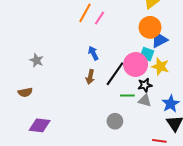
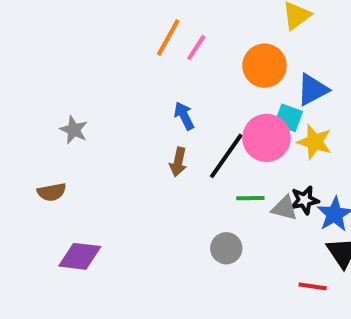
orange circle: (150, 27) -> (264, 66), moved
black star: (145, 85) -> (305, 200), moved

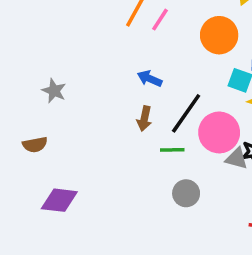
blue arrow: (184, 116) -> (150, 79), turned -40
pink circle: (266, 138) -> (219, 132), moved
green line: (250, 198) -> (172, 150), moved

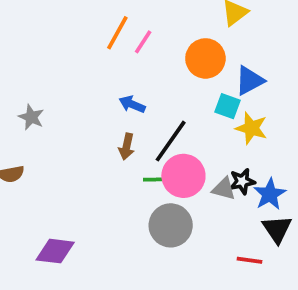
pink circle: (219, 132) -> (183, 176), moved
gray circle: (186, 193) -> (171, 225), size x1.5
purple diamond: (59, 200) -> (55, 251), moved

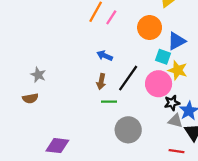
gray star: (31, 117) -> (38, 75), moved
pink circle: (183, 176) -> (159, 84), moved
green line: (156, 180) -> (109, 102), moved
gray triangle: (224, 189) -> (175, 121), moved

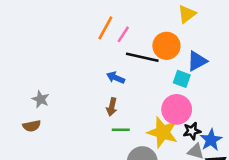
yellow star: (178, 70) -> (163, 132), moved, size x1.4
black line: (128, 78) -> (142, 57), moved, turned 68

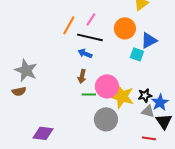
orange line: (105, 28) -> (69, 25), moved
black line: (142, 57) -> (90, 37), moved
gray star: (41, 99) -> (26, 70), size x1.6
pink circle: (177, 109) -> (107, 86), moved

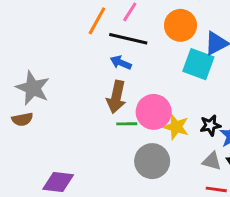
cyan square: (137, 54) -> (198, 64), size x1.5
brown arrow: (82, 76) -> (116, 97), size x1.5
yellow star: (122, 96) -> (176, 127), size x0.7
gray triangle: (148, 111) -> (212, 161), moved

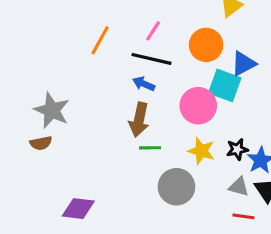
orange line: (97, 21) -> (100, 40), moved
pink circle: (154, 112) -> (198, 106), moved

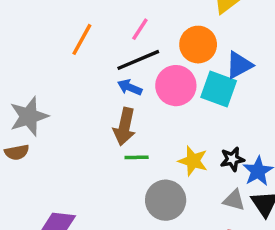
black line: (152, 59) -> (138, 60), turned -36
pink circle: (198, 106) -> (176, 86), moved
gray star: (52, 110) -> (29, 116), turned 30

